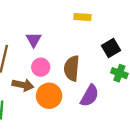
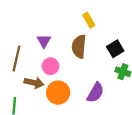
yellow rectangle: (82, 17) -> (89, 20), turned 56
brown semicircle: (72, 68) -> (79, 46), moved

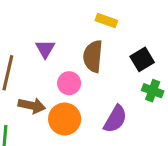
yellow rectangle: (89, 20) -> (106, 21), turned -40
pink circle: (50, 66) -> (69, 83), moved

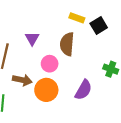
black square: (142, 59) -> (99, 25), moved

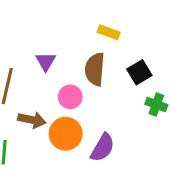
black square: (99, 25) -> (139, 72), moved
purple semicircle: (83, 90) -> (103, 148), moved

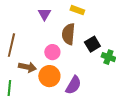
purple triangle: (46, 61) -> (44, 14), moved
black square: (139, 72) -> (92, 44), moved

